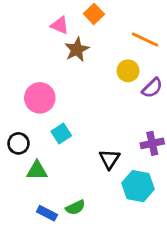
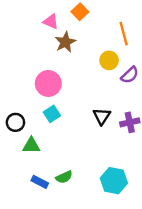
orange line: (145, 40) -> (124, 34), turned 50
pink circle: (40, 98) -> (48, 83), moved
black triangle: (110, 159) -> (102, 116), moved
cyan hexagon: (138, 186) -> (114, 181), moved

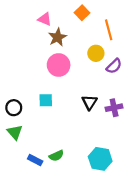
orange square: (80, 12) -> (82, 13), moved
pink circle: (48, 83) -> (59, 65), moved
cyan square: (52, 114) -> (46, 100), turned 32
green triangle: (31, 145) -> (15, 132), moved, turned 49

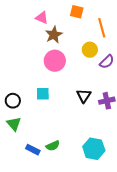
orange square: (82, 13) -> (77, 12), turned -32

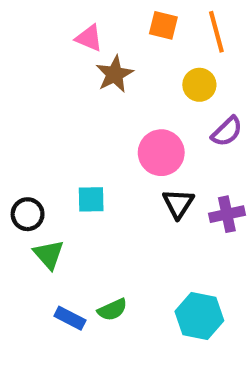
orange line: (102, 28) -> (216, 32), moved
yellow circle: (90, 50) -> (199, 85), moved
pink circle: (55, 61) -> (161, 153), moved
green triangle: (14, 124) -> (49, 254), moved

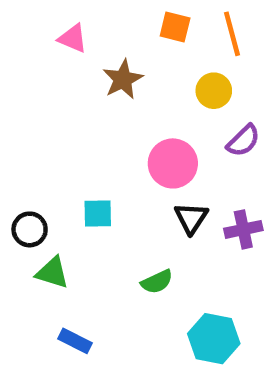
pink triangle: (89, 38) -> (73, 38), moved
green triangle: (49, 254) -> (52, 273), turned -32
green semicircle: (112, 310) -> (157, 282), moved

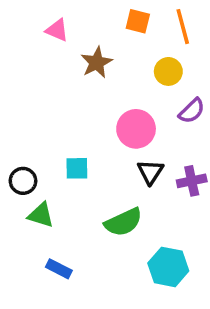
green semicircle: (157, 282) -> (123, 222), size x1.5

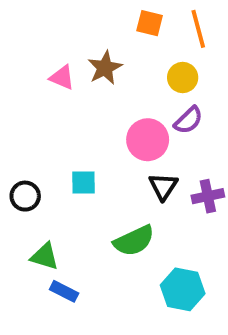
pink triangle: (57, 30) -> (62, 78), moved
purple semicircle: (192, 111) -> (188, 120), moved
green triangle: (41, 215) -> (45, 256), moved

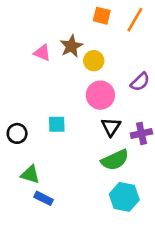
orange line: (198, 29) -> (135, 20), turned 45
yellow circle: (183, 78) -> (94, 61), moved
purple semicircle: (188, 120) -> (140, 82), moved
green semicircle: (134, 241) -> (115, 160), moved

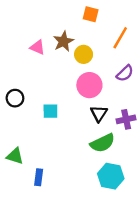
orange line: (135, 20) -> (120, 38), moved
black circle: (17, 133) -> (15, 98), moved
green triangle: (30, 174) -> (15, 156), moved
blue rectangle: (43, 198) -> (39, 177), turned 70

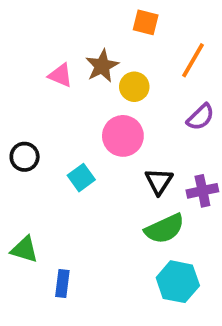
pink circle: (89, 85) -> (123, 136), moved
cyan square: (50, 111) -> (81, 178), turned -35

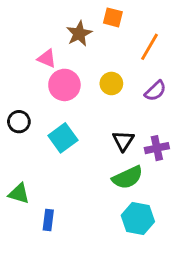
brown star: (102, 66) -> (79, 34), moved
yellow circle: (134, 87) -> (111, 83), moved
pink circle: (123, 136) -> (64, 85), moved
cyan square: (81, 178) -> (63, 138), size x1.4

